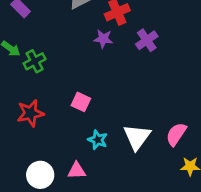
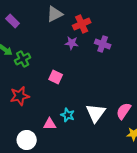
purple cross: (147, 40) -> (103, 44), turned -35
pink square: (81, 102) -> (56, 77), moved
pink triangle: (77, 171) -> (50, 124), moved

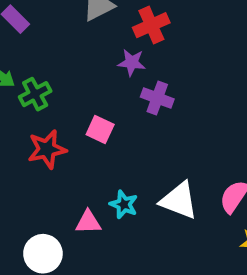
purple cross: (103, 44) -> (157, 98), moved
red star: (20, 96) -> (47, 149), moved
white triangle: (96, 113) -> (179, 200), turned -45

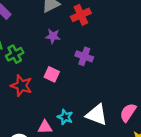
purple star: (132, 63) -> (53, 36), moved
red star: (47, 149) -> (21, 86), turned 30

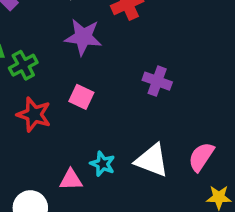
purple star: (53, 36) -> (83, 37), size x1.5
purple cross: (84, 56) -> (157, 81), moved

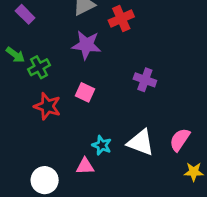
pink triangle: (71, 180) -> (85, 166), moved

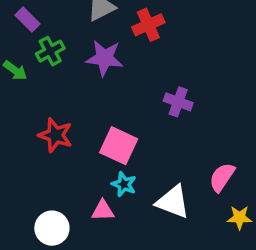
green cross: (39, 67) -> (50, 51), moved
pink square: (85, 92) -> (119, 146), moved, size x1.5
white triangle: (141, 142) -> (173, 202), moved

